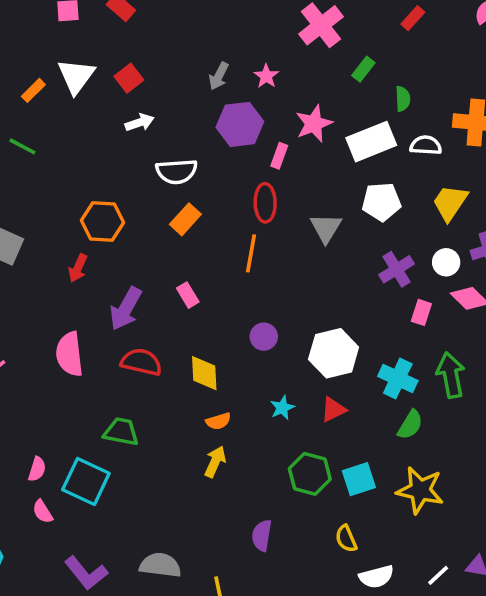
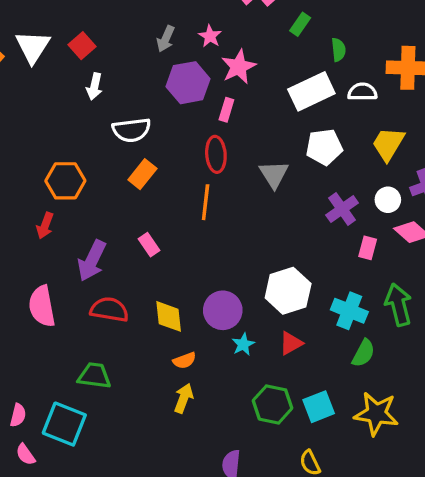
white arrow: (140, 123) -> (94, 86), turned 125
pink star: (314, 124) -> (239, 67), moved
purple circle: (264, 337) -> (223, 310), moved, size x1.5

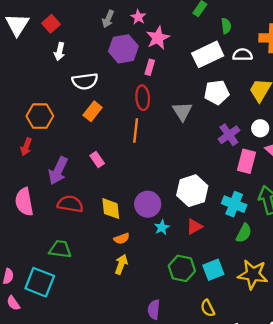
pink rectangle: (368, 248) -> (246, 161), size x1.5

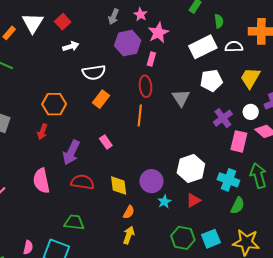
white arrow: (60, 52) -> (71, 46), turned -119
orange semicircle: (122, 239) -> (129, 212), turned -40

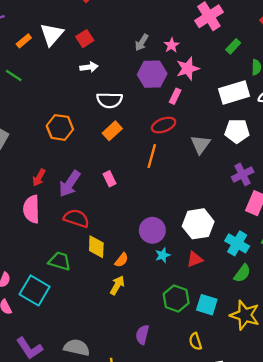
red ellipse: (145, 86) -> (164, 125), turned 65
red arrow: (42, 132) -> (39, 178), moved
yellow diamond: (119, 186) -> (96, 247), moved
cyan square: (211, 239) -> (207, 305), turned 30

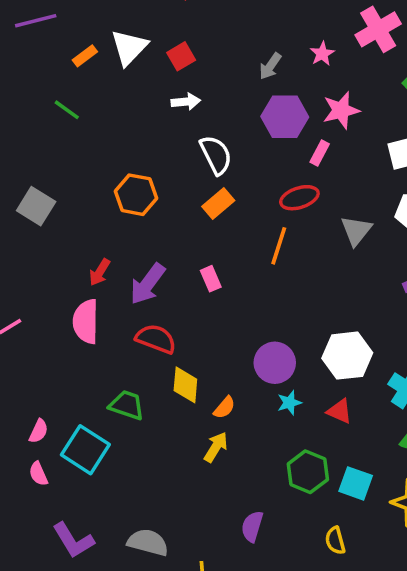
pink star: (172, 45) -> (322, 54), moved
white semicircle: (109, 100) -> (216, 155), turned -120
red triangle: (195, 259) -> (340, 411), turned 42

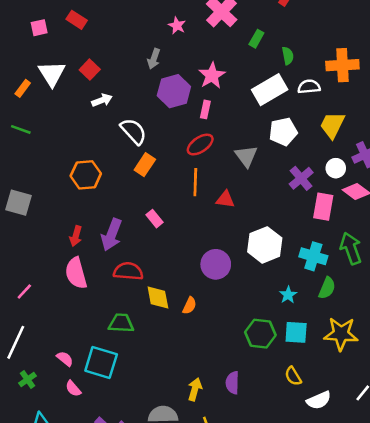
pink star: (322, 54) -> (177, 26), moved
cyan star: (289, 403) -> (288, 295), moved
red triangle: (340, 411) -> (225, 199), moved
pink semicircle: (39, 431) -> (65, 359), turned -60
yellow arrow: (216, 447) -> (195, 389), moved

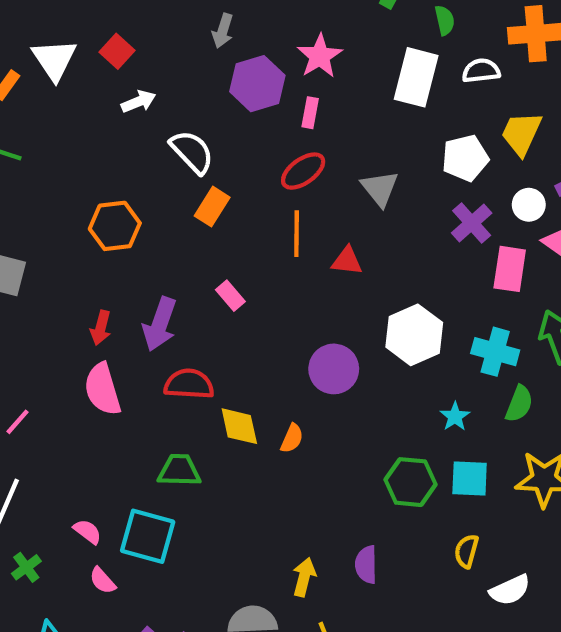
white rectangle: (270, 90) -> (416, 77), turned -44
white pentagon: (283, 132) -> (465, 158), moved
yellow semicircle: (293, 376) -> (467, 551), turned 48

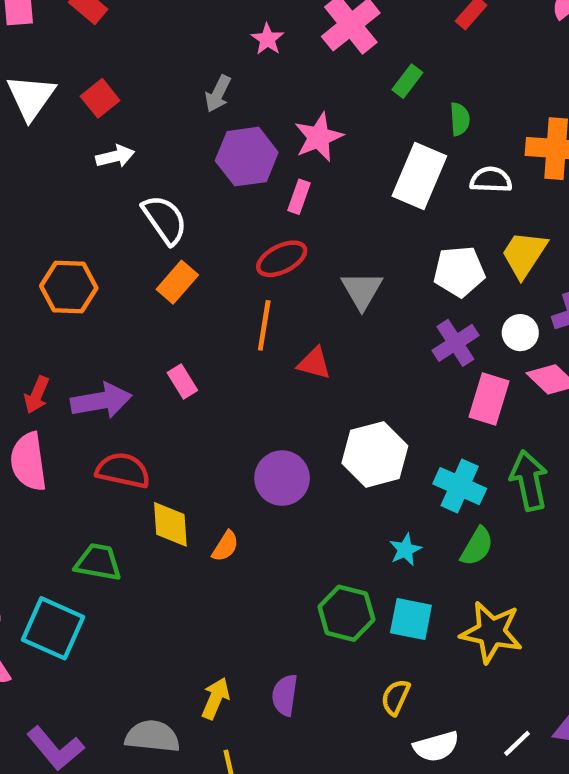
purple arrow: (160, 324) -> (101, 401), turned -128

